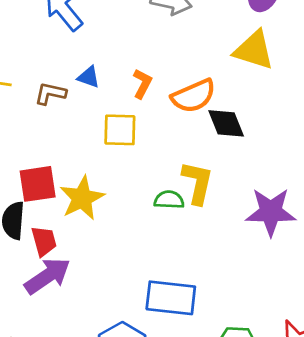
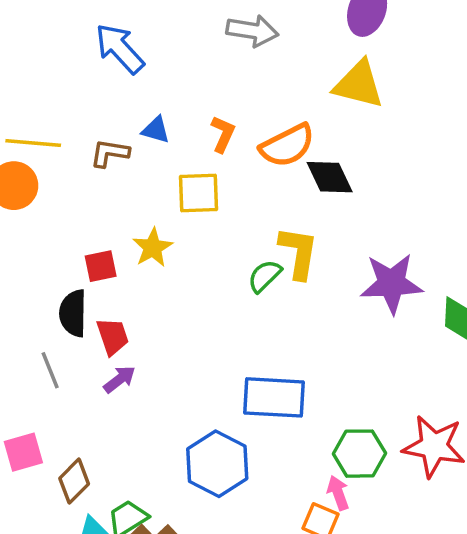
red square: (38, 184) -> (101, 266), size x0.7
yellow star: (82, 198) -> (153, 248), moved, size x0.7
green semicircle: (169, 200) -> (265, 276), turned -44
purple arrow: (47, 276) -> (120, 379), size x0.6

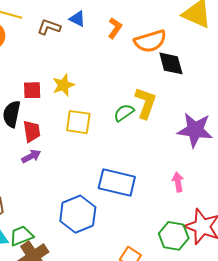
yellow square: (199, 193) -> (78, 122), moved
green hexagon: (360, 454) -> (174, 236), moved
pink arrow: (338, 493) -> (178, 182), moved

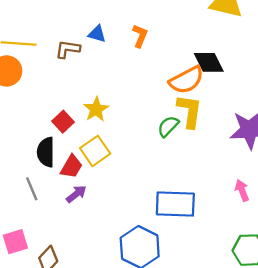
orange semicircle: (150, 41) -> (186, 80), moved
red square: (32, 90) -> (63, 122), turned -30
yellow square: (78, 122) -> (95, 151), moved, turned -32
red trapezoid: (32, 131) -> (71, 167), turned 50

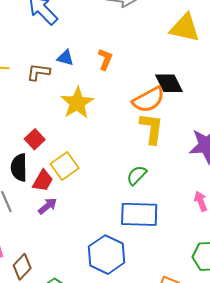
yellow star: (96, 109) -> (77, 103), moved, size x1.4
green semicircle: (168, 126) -> (137, 175), moved

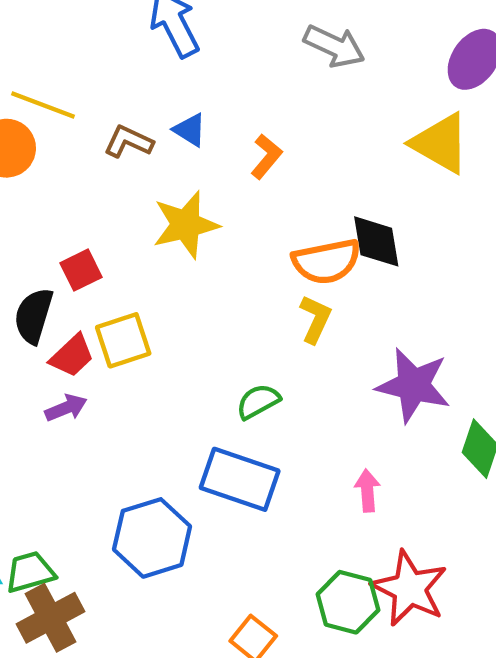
yellow L-shape: (152, 128) -> (315, 319), size x0.7

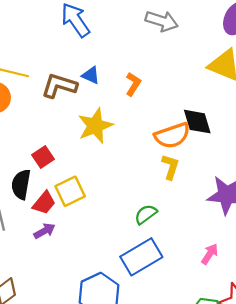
brown L-shape: (128, 142) -> (59, 86), size x1.4
blue rectangle: (240, 479) -> (141, 257), turned -42
pink arrow: (367, 491) -> (210, 254), turned 45

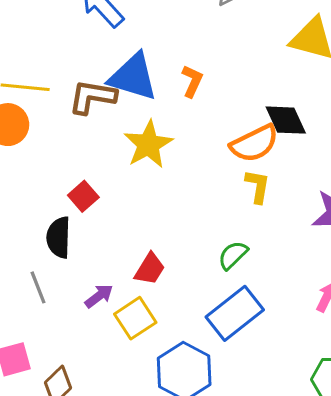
blue triangle: (91, 75) -> (133, 77), size x2.0
yellow square: (70, 191) -> (135, 318), moved
red trapezoid: (44, 203) -> (150, 269), moved

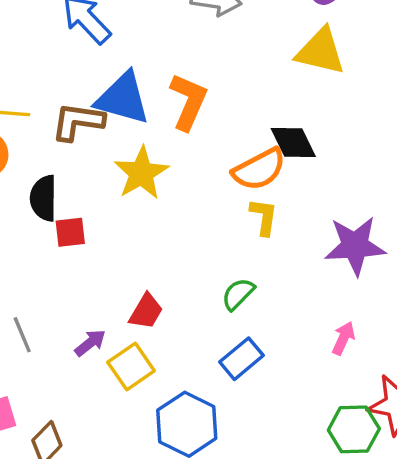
orange L-shape: (192, 81) -> (188, 102), size x1.6
red square: (83, 196) -> (70, 232), turned 36
black semicircle: (59, 237) -> (43, 198), moved
blue rectangle: (235, 313) -> (242, 359), size x0.7

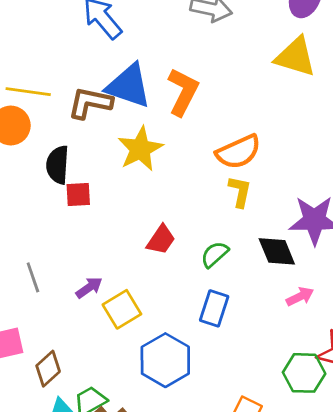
black diamond: (293, 143) -> (277, 251), moved
red trapezoid: (146, 311) -> (161, 240), moved
pink arrow: (343, 338) -> (300, 297), turned 36
blue rectangle: (242, 359) -> (214, 308), turned -36

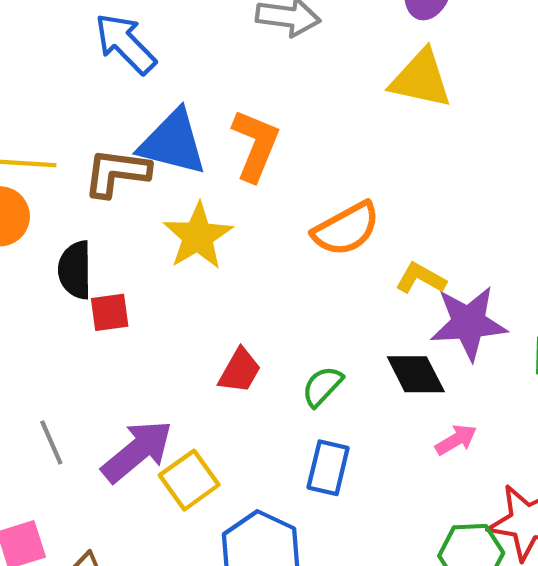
yellow L-shape: (240, 191) -> (421, 278), moved, turned -68
purple arrow: (89, 288) -> (137, 451), size x1.8

